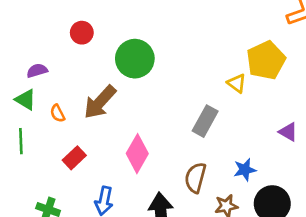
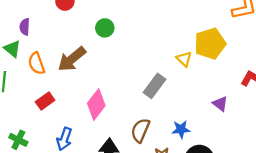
green circle: (135, 59) -> (105, 28), size x0.6
purple semicircle: (37, 71) -> (25, 27), turned -77
orange semicircle: (57, 113) -> (36, 63), size x1.5

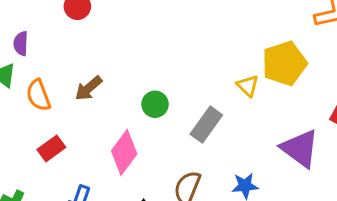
green circle: (105, 28) -> (155, 104), moved
brown arrow: (72, 59) -> (88, 88), size x0.7
purple triangle: (220, 104) -> (300, 148), size x1.8

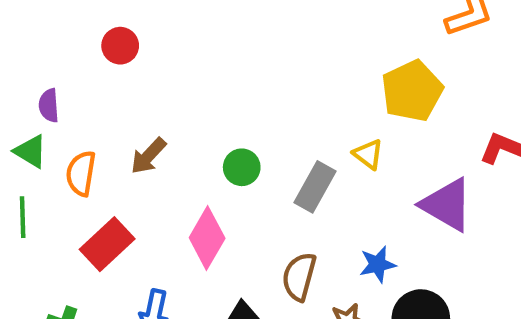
yellow triangle: (248, 86) -> (368, 154), moved
orange semicircle: (38, 95) -> (81, 173), turned 36
red rectangle: (51, 148) -> (107, 244), size x1.4

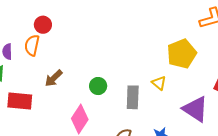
orange semicircle: (81, 173) -> (32, 45), moved
gray rectangle: (315, 187) -> (133, 97), turned -30
red rectangle: (107, 244) -> (20, 101), moved, turned 45

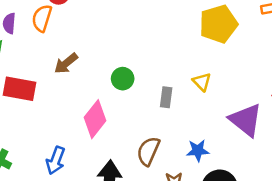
yellow pentagon: (182, 54) -> (218, 24), moved
gray rectangle: (133, 97) -> (166, 97), size x0.7

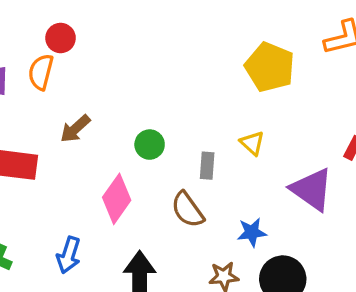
yellow pentagon: (218, 24) -> (270, 67), turned -30
brown semicircle: (148, 151) -> (188, 210), moved, turned -56

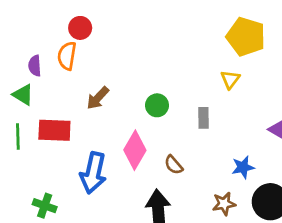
yellow triangle: (252, 143) -> (230, 79), moved, turned 30
brown semicircle: (188, 210) -> (174, 165), moved, size x0.7
blue arrow: (69, 255) -> (93, 173), moved, size x1.4

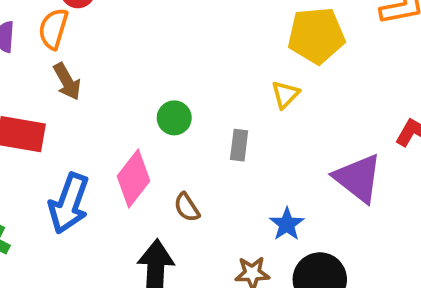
yellow pentagon: (246, 37) -> (316, 36), turned -30
brown arrow: (98, 98) -> (67, 81), moved, turned -80
blue star: (243, 167) -> (287, 224), turned -30

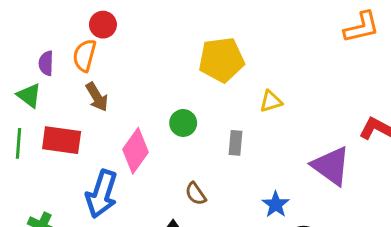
yellow pentagon: (316, 36) -> (222, 60), moved
yellow triangle: (285, 94) -> (271, 101), turned 30
pink diamond: (134, 178) -> (136, 151), moved

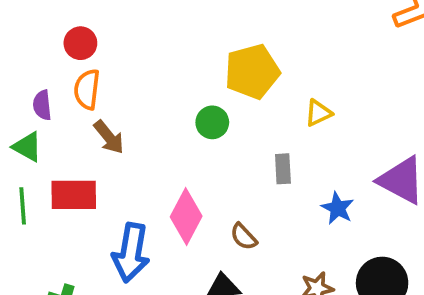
red circle: (103, 25) -> (80, 43), moved
green circle: (183, 123) -> (212, 122), moved
pink diamond: (136, 151) -> (186, 217), moved
blue star: (276, 204) -> (338, 208), moved

